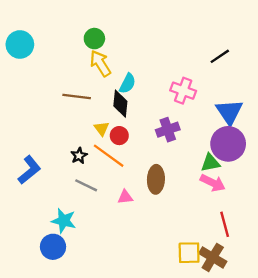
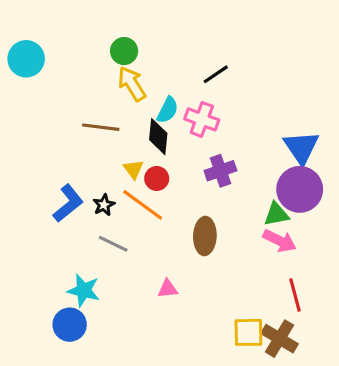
black line: (220, 56) -> (216, 74), moved
pink cross: (183, 91) -> (202, 119), moved
blue L-shape: (29, 170) -> (68, 203), moved
pink triangle: (125, 197) -> (168, 289), moved

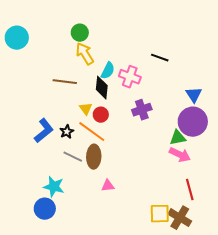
black line: (216, 74) -> (160, 58), moved, turned 54
blue triangle: (301, 147) -> (194, 95), size x0.7
brown ellipse: (205, 236) -> (94, 157), moved

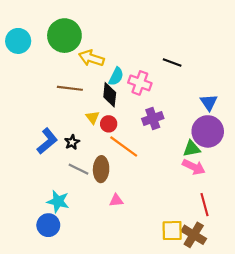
green circle: (80, 33) -> (64, 36), moved, size x1.8
yellow arrow: (85, 54) -> (91, 58), turned -40
orange line: (92, 132) -> (124, 146), moved

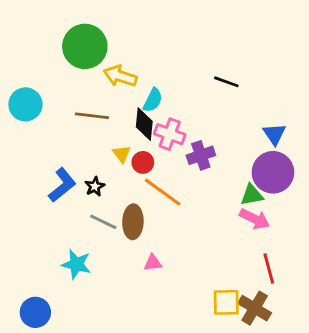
cyan circle: (18, 41) -> (25, 104), moved
pink cross: (140, 83) -> (170, 134), moved
blue circle: (48, 225) -> (35, 312), moved

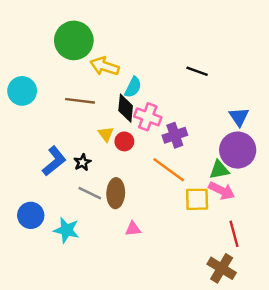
orange line: (163, 192) -> (169, 170), moved
yellow square: (226, 302) -> (197, 199), moved
blue circle: (35, 312) -> (31, 215), moved

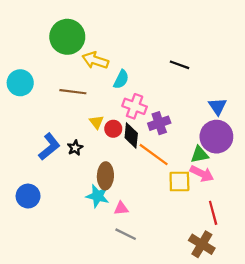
black diamond: (126, 108) -> (131, 135), moved
gray line: (90, 193) -> (126, 234), moved
cyan star: (66, 230) -> (98, 196), moved

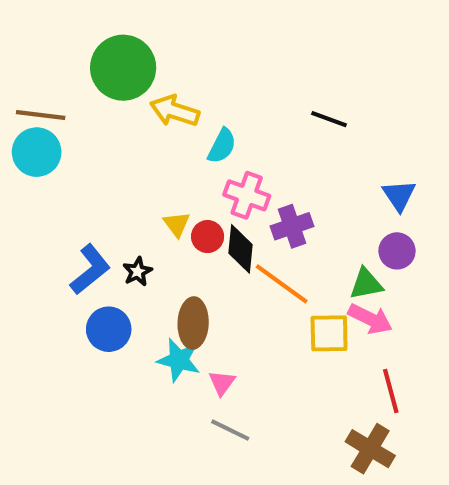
brown line: (73, 92) -> (41, 115), moved
purple circle: (216, 137) -> (397, 251), size x0.6
blue circle: (28, 196) -> (109, 329), moved
pink triangle: (121, 208) -> (222, 383), turned -48

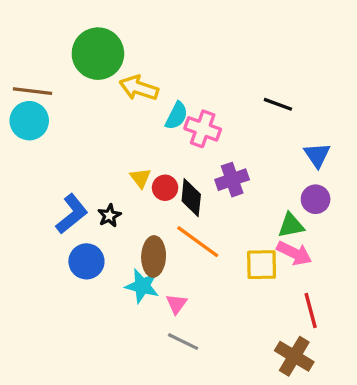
black line: (329, 119) -> (278, 104), moved
pink cross: (247, 195) -> (203, 129), moved
orange line: (282, 284) -> (198, 242), moved

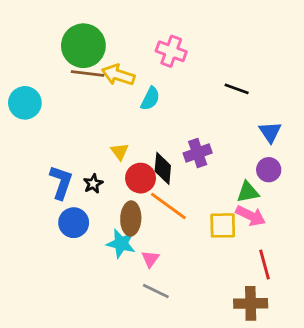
brown line: (32, 91) -> (88, 74), moved
pink cross: (203, 129) -> (171, 51), moved
red circle: (165, 188) -> (141, 178), moved, size x1.4
blue L-shape: (72, 214) -> (61, 182), turned -32
brown cross: (294, 356) -> (251, 303), turned -32

